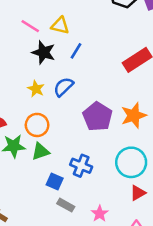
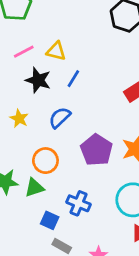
pink line: (30, 26) -> (24, 52), turned -60
yellow star: (36, 89) -> (19, 119), moved
orange circle: (37, 125) -> (45, 161), moved

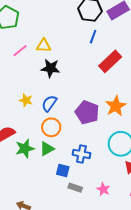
blue line: (73, 79) -> (93, 37), moved
black star: (38, 80) -> (50, 68), moved
blue semicircle: (60, 118) -> (49, 103), moved

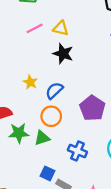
blue square: (63, 171) -> (48, 173), moved

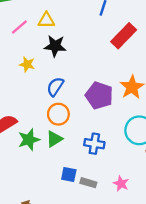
yellow star: (30, 82) -> (27, 64), moved

